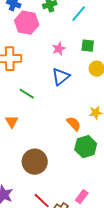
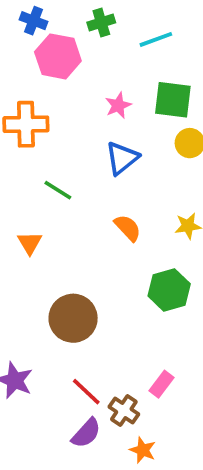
cyan line: (79, 14) -> (156, 39), turned 30
green square: (88, 46) -> (173, 100), size x1.5
orange semicircle: (74, 124) -> (128, 228), moved

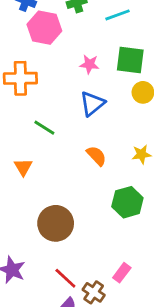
pink star: (118, 105) -> (89, 64), turned 30

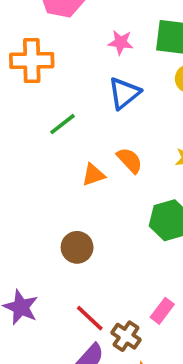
green line: (44, 128) -> (63, 124), turned -70
orange triangle: (23, 167) -> (93, 175), moved, turned 42
brown circle: (56, 223) -> (77, 247), size x0.7

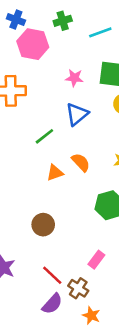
green line: (63, 124) -> (44, 136), moved
pink rectangle: (162, 311) -> (96, 260), moved

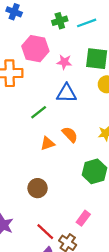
green cross: (63, 21) -> (60, 21), moved
pink hexagon: (33, 44) -> (35, 49), moved
blue triangle: (77, 114) -> (67, 93), turned 40

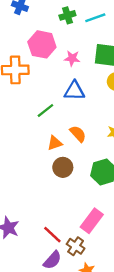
brown circle: (38, 188) -> (63, 167), moved
pink rectangle: (83, 218) -> (92, 221), size x1.5

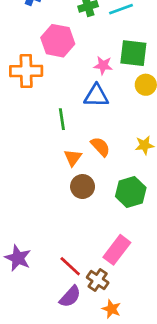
pink star: (72, 58) -> (103, 65), moved
green line: (45, 111) -> (62, 119), turned -60
orange triangle: (55, 143) -> (73, 158), turned -35

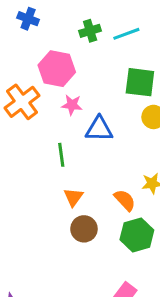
pink star: (103, 65) -> (72, 105), moved
orange cross: (26, 71) -> (22, 102), turned -36
orange semicircle: (100, 147) -> (125, 200), moved

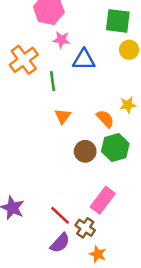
orange cross: (22, 102) -> (24, 60), moved
brown circle: (84, 229) -> (85, 151), moved

